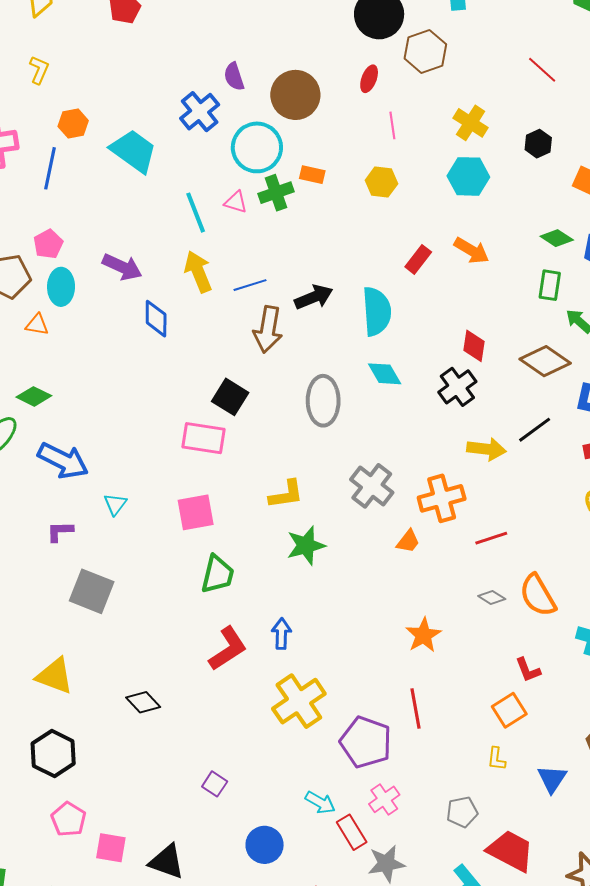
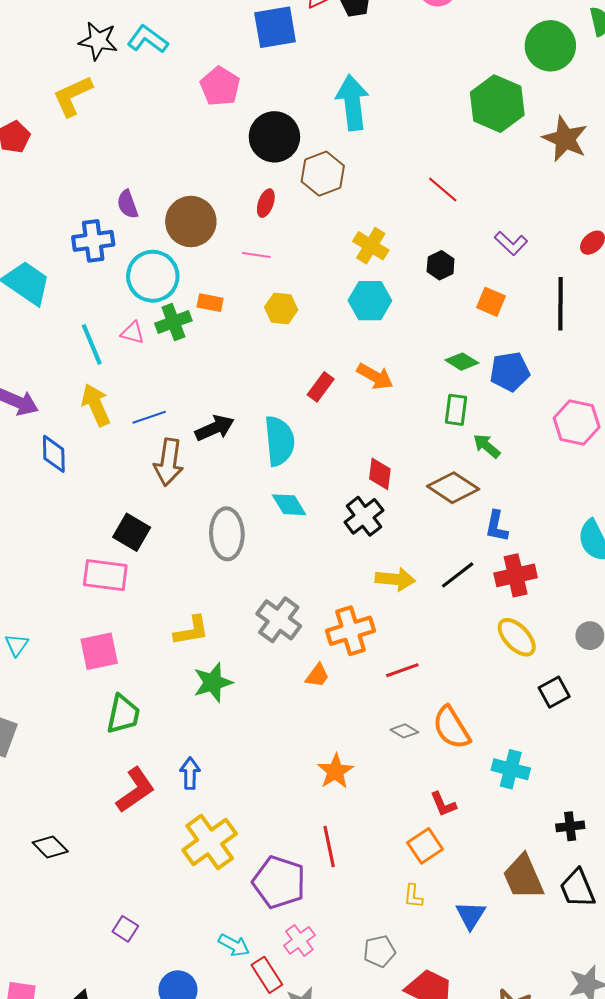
blue cross: (200, 112) -> (93, 241), turned 33
pink line: (392, 125) -> (256, 255), moved, turned -72
black line: (535, 430) -> (458, 575), moved

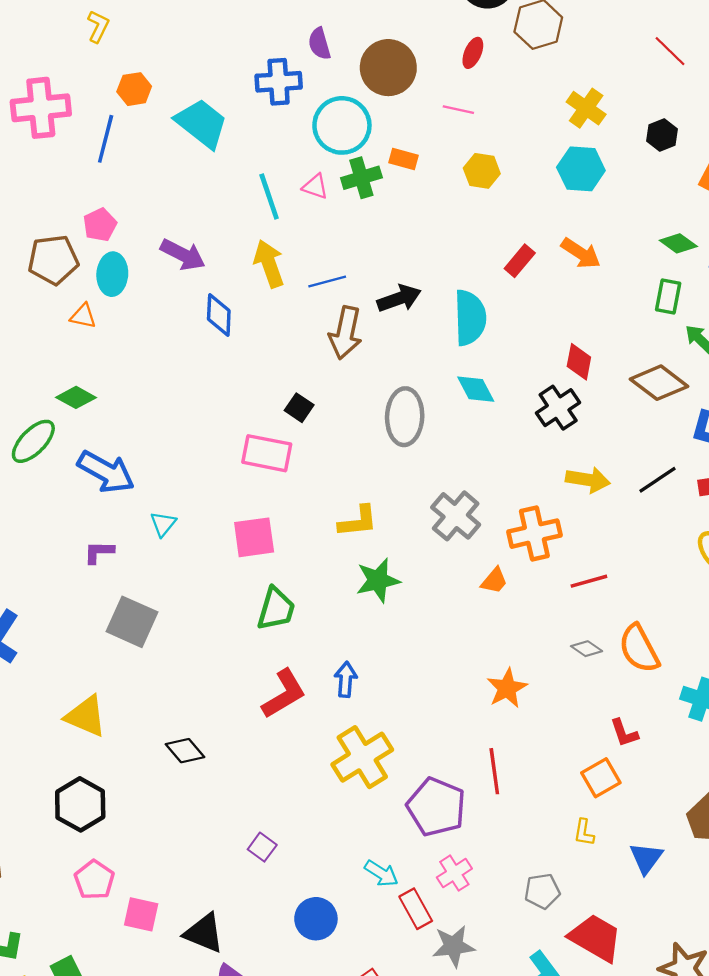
black square: (132, 532) -> (299, 408), size x0.7

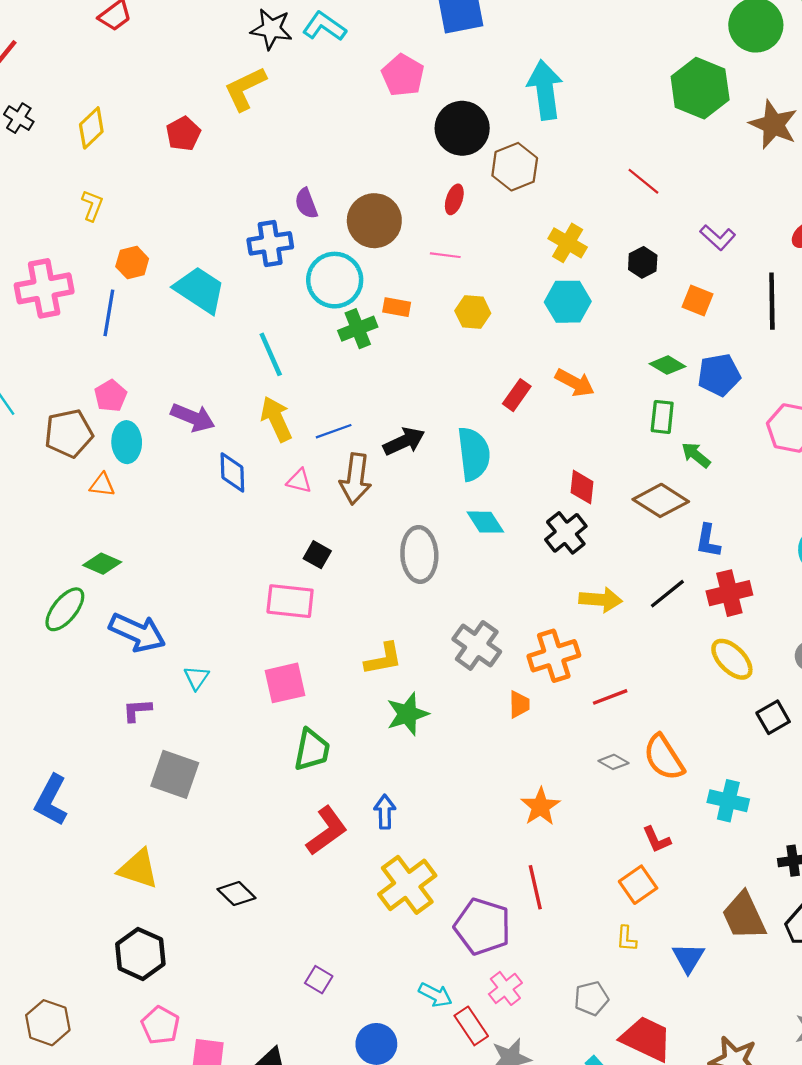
pink triangle: (315, 187) -> (299, 481), moved
orange trapezoid: (494, 581) -> (519, 704), turned -36

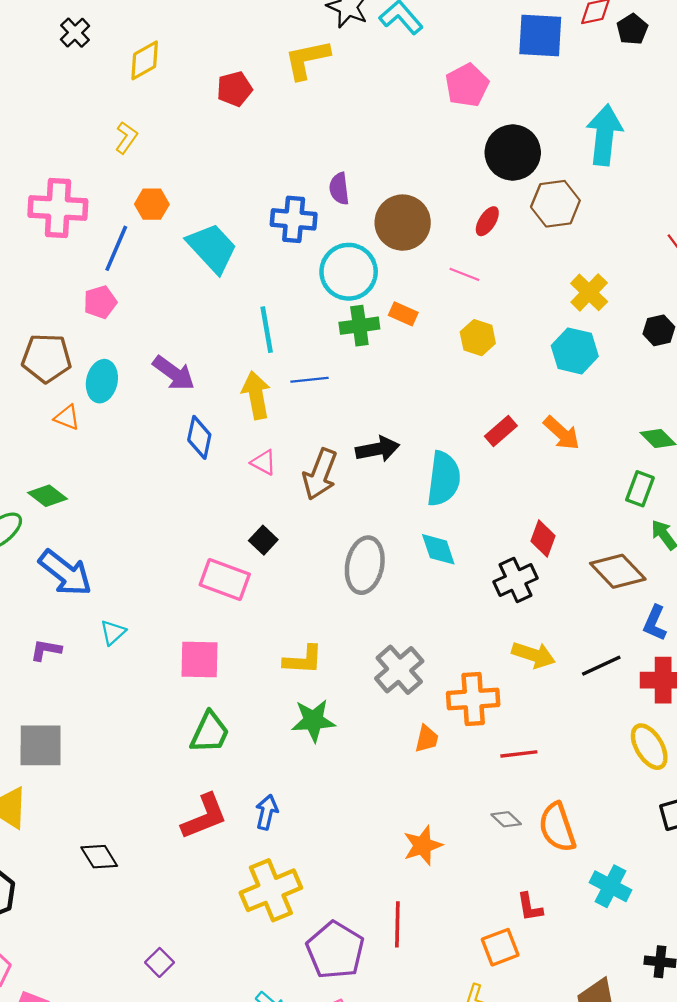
pink pentagon: (111, 396) -> (100, 302), moved
blue line: (334, 431) -> (309, 380), moved
gray square: (175, 774) -> (41, 745), moved, turned -33

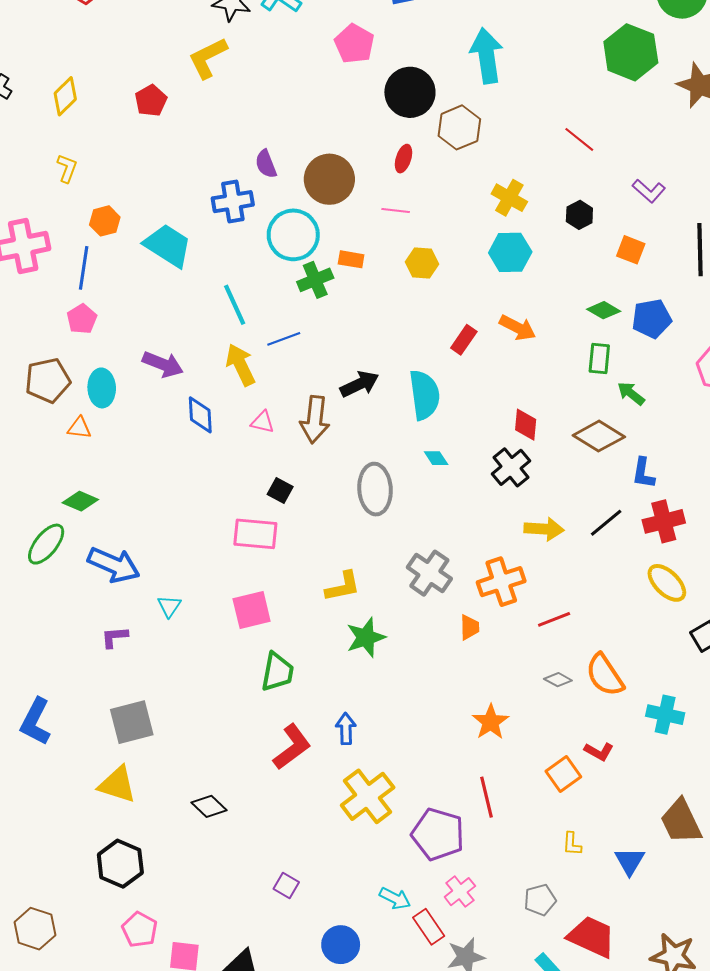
cyan diamond: (438, 549) -> (436, 458), size x0.7
red L-shape: (530, 907) -> (599, 751), turned -36
orange square: (500, 947) -> (563, 774), moved

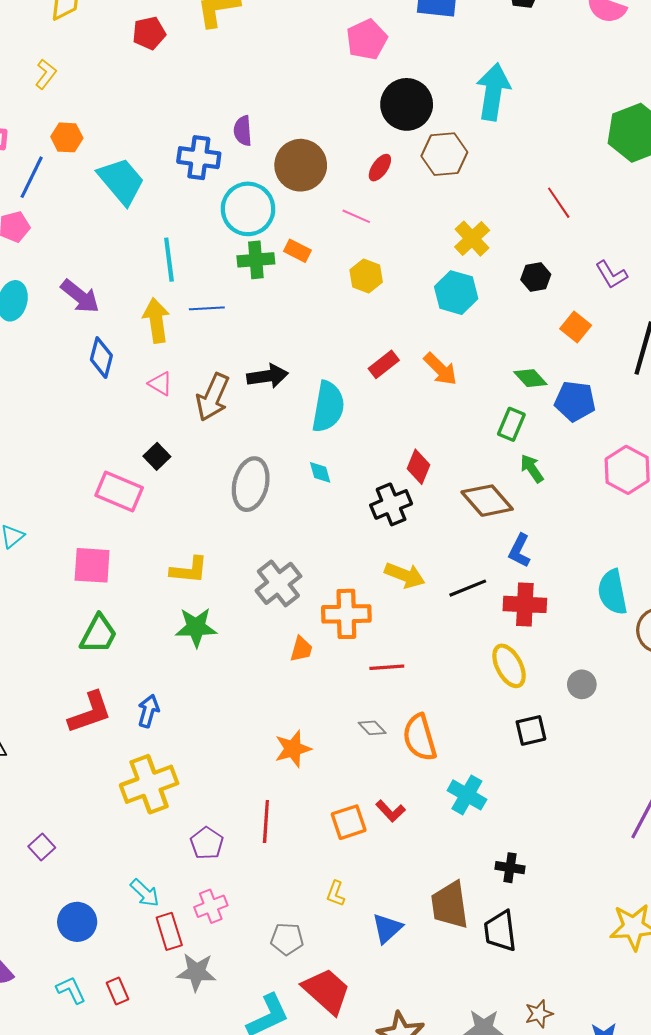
purple pentagon: (438, 834) -> (207, 843), size x0.6

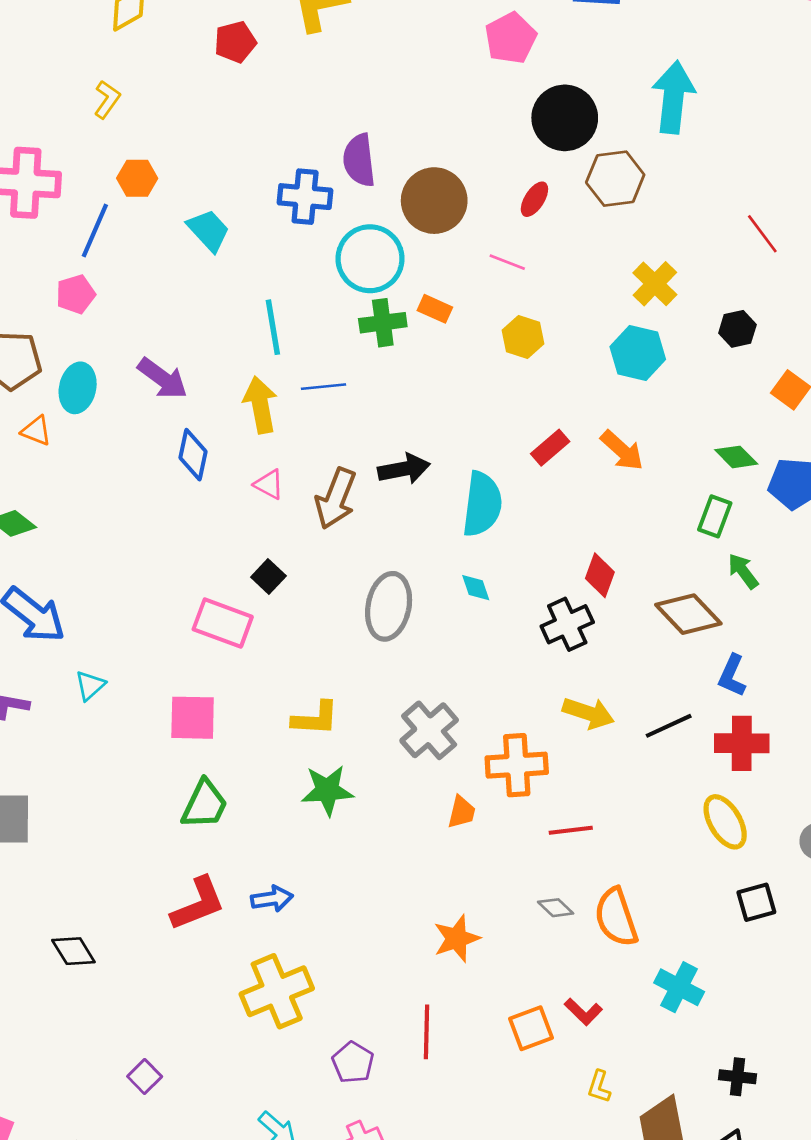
purple semicircle: (243, 131) -> (359, 160), size x1.4
cyan trapezoid: (121, 181) -> (208, 230), size x0.7
blue arrow: (148, 711) -> (272, 899), turned 68
yellow L-shape: (336, 894) -> (599, 1087), moved

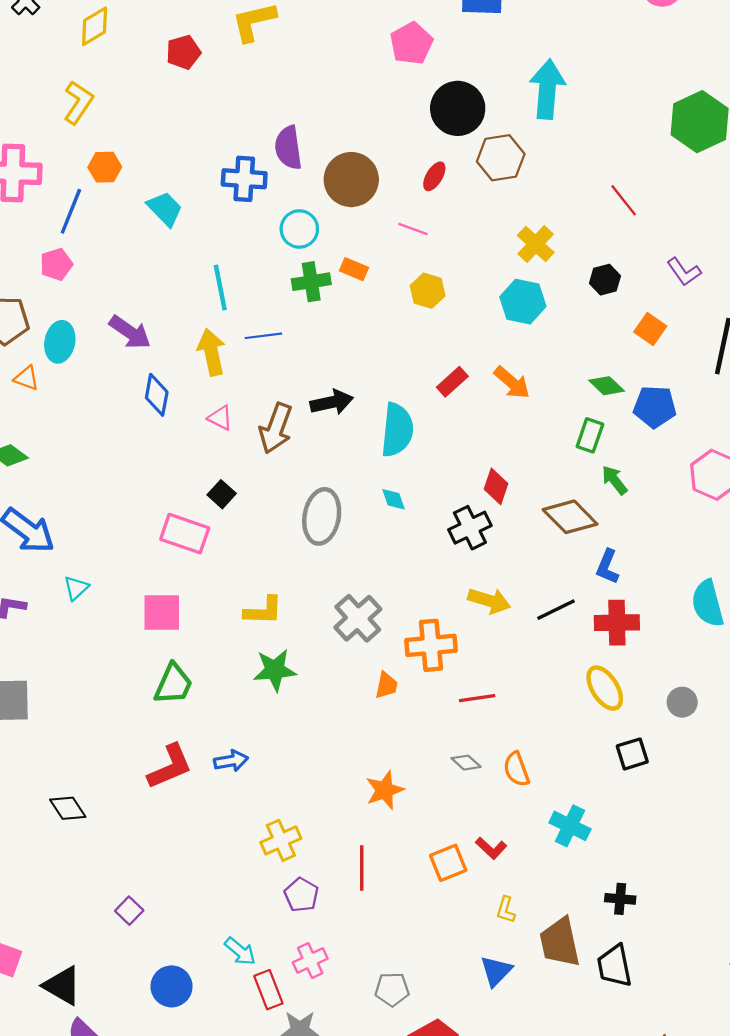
yellow L-shape: (107, 99) -> (78, 102), size x1.4
cyan circle: (370, 259) -> (299, 229), size x0.7
orange semicircle: (616, 917) -> (516, 769), size x0.7
yellow cross: (277, 991) -> (281, 840), moved, size x0.7

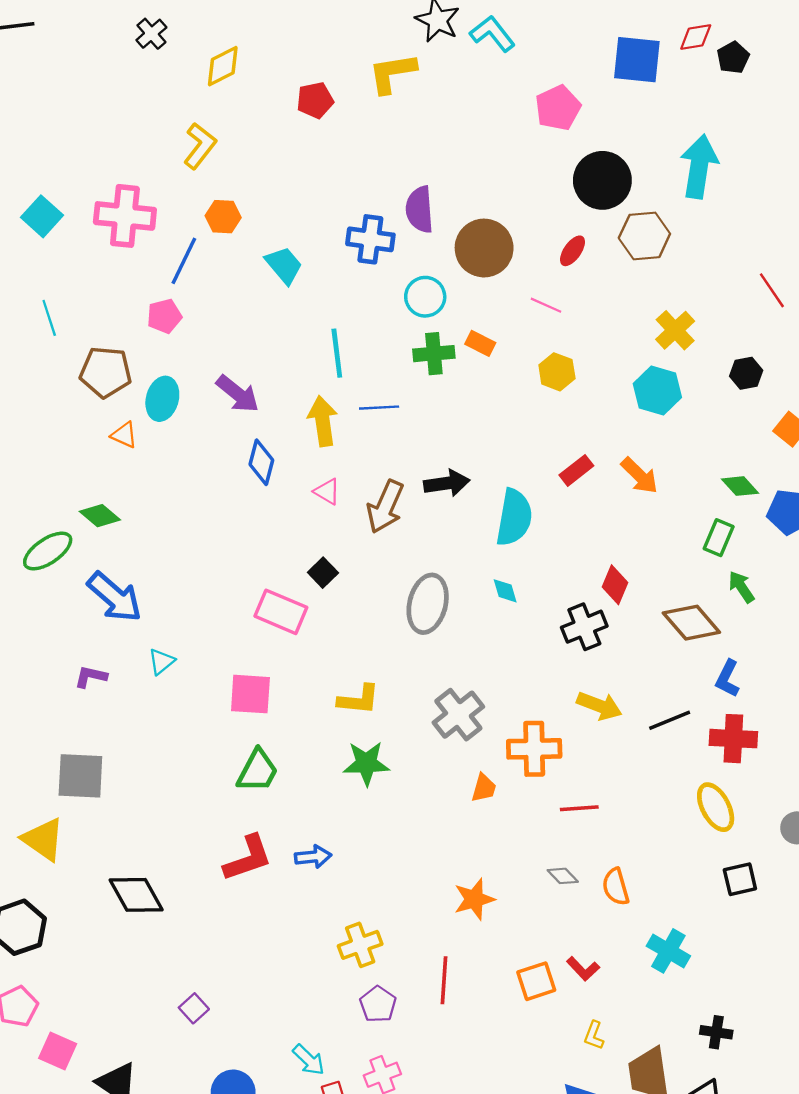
black diamond: (68, 808) -> (136, 895), size x1.4

